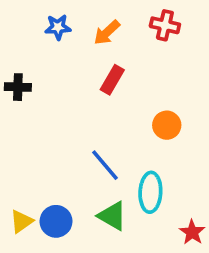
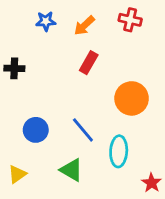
orange circle: (167, 125) -> (132, 98), size x1.5
green triangle: (112, 216) -> (71, 170), moved
blue circle: (56, 221) -> (36, 130), moved

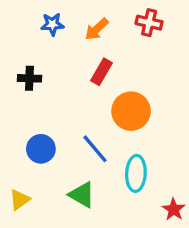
black cross: (14, 68) -> (29, 78), moved
orange circle: (132, 98) -> (131, 111), moved

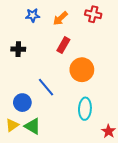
blue circle: (41, 149) -> (22, 103), moved
blue line: (95, 149) -> (46, 87), moved
green triangle: (82, 195) -> (33, 126), moved

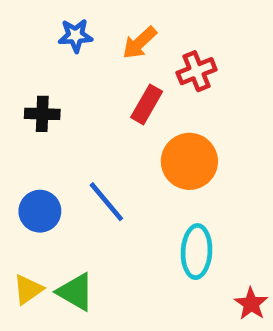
red cross: (93, 14) -> (197, 71), moved, turned -35
blue circle: (22, 103) -> (40, 211), moved

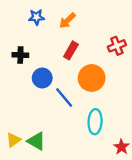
red cross: (197, 71) -> (117, 46), moved
blue line: (106, 202) -> (64, 98), moved
blue circle: (40, 211) -> (42, 78), moved

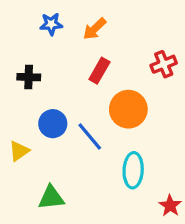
blue circle: (42, 78) -> (53, 124), moved
yellow triangle: (13, 140) -> (19, 151), moved
green triangle: (36, 141) -> (51, 198), turned -36

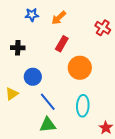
red cross: (164, 64) -> (103, 28), moved, turned -35
blue line: (90, 137) -> (48, 102), moved
green triangle: (51, 198) -> (48, 125), moved

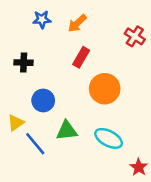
blue line: (48, 102) -> (35, 144), moved
cyan ellipse: (83, 106) -> (109, 138), turned -65
green triangle: (48, 125) -> (67, 131), moved

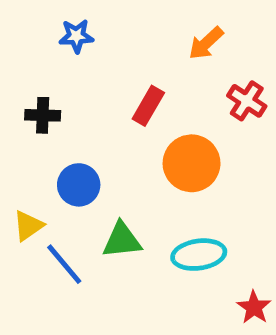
orange arrow: (77, 23) -> (206, 43), moved
red cross: (135, 36) -> (247, 101), moved
cyan ellipse: (109, 138) -> (199, 255), turned -36

